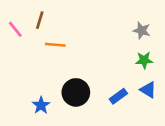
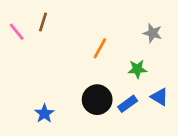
orange line: (55, 45) -> (100, 48), moved, turned -66
green star: (144, 60) -> (137, 69), moved
black circle: (76, 92) -> (97, 100), moved

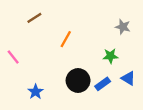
brown line: (43, 22) -> (34, 18), turned 40
pink line: (17, 32) -> (13, 57), moved
orange line: (100, 48) -> (66, 39), moved

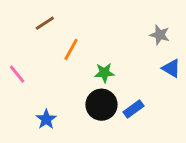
orange line: (66, 39) -> (71, 49), moved
green star: (110, 56) -> (104, 73), moved
blue triangle: (128, 78) -> (171, 68), moved

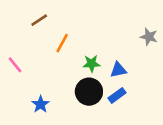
gray star: (160, 35) -> (149, 37), moved
blue triangle: (171, 68) -> (118, 70), moved, turned -42

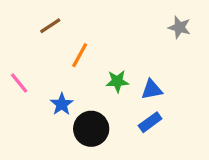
gray star: (149, 37) -> (179, 27), moved
black circle: (89, 92) -> (91, 129), moved
blue star: (40, 104) -> (62, 104), moved

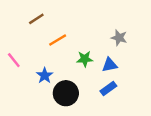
gray star: (179, 27) -> (119, 38), moved
orange line: (80, 55) -> (58, 40), turned 30

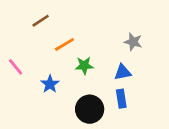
green star: (85, 59) -> (84, 66), moved
blue rectangle: (108, 89) -> (121, 99), turned -63
black circle: (66, 93) -> (90, 109), moved

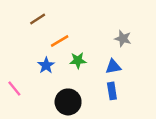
pink line: (16, 67) -> (14, 89), moved
blue star: (50, 84) -> (46, 65), moved
black circle: (90, 109) -> (68, 102), moved

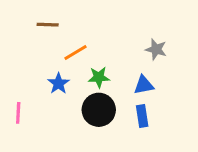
brown line: (38, 19) -> (48, 25), turned 35
pink line: (14, 89) -> (18, 113), turned 42
black circle: (68, 102) -> (99, 110), moved

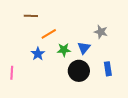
blue triangle: (144, 85) -> (84, 48), moved, turned -40
black circle: (99, 110) -> (79, 71), moved
blue rectangle: (142, 116) -> (108, 69), moved

